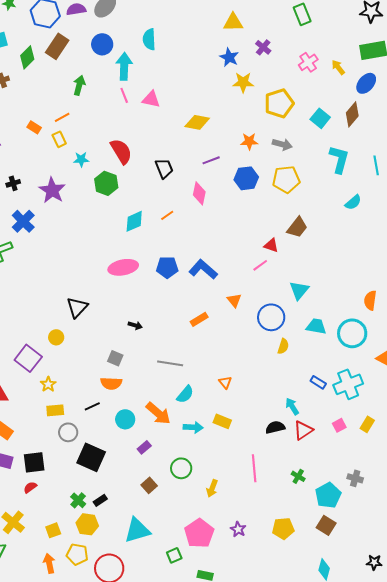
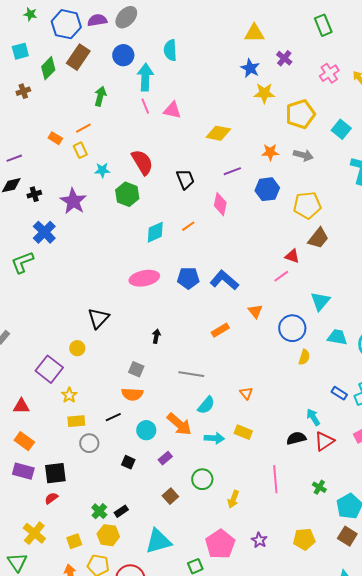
yellow pentagon: (286, 179) -> (307, 205), moved
black arrow: (135, 325) -> (156, 336), turned -96
black square: (91, 457) -> (128, 462), moved, size x0.5

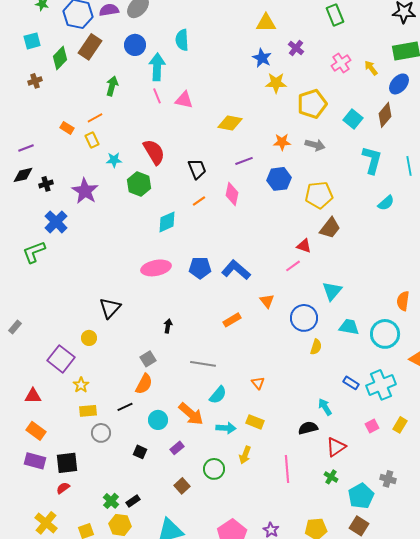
orange line: (188, 226) -> (199, 201), moved
gray square: (136, 369) -> (148, 359), turned 35
orange semicircle: (132, 394) -> (144, 384), turned -65
red triangle: (324, 441) -> (336, 447), moved
yellow arrow: (233, 499) -> (245, 455), moved

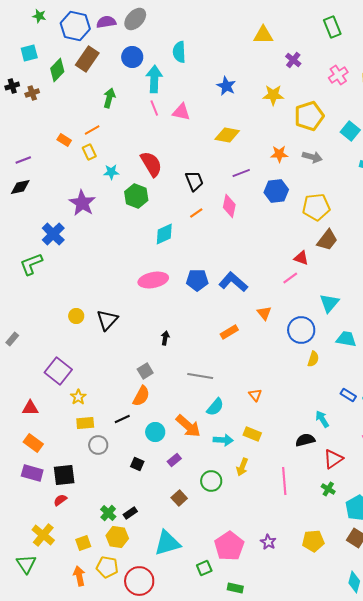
blue star: (262, 58) -> (226, 86), moved
black cross: (46, 184) -> (12, 86), moved
yellow circle: (89, 338) -> (76, 316), moved

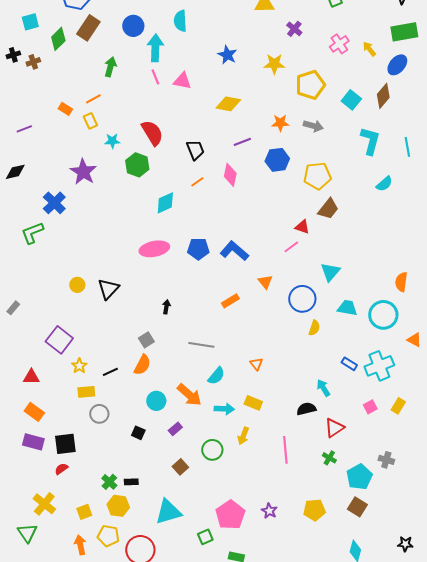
black diamond: (20, 187) -> (15, 172), moved
black line: (122, 419) -> (110, 372), moved
black rectangle: (130, 513) -> (131, 482), turned 32

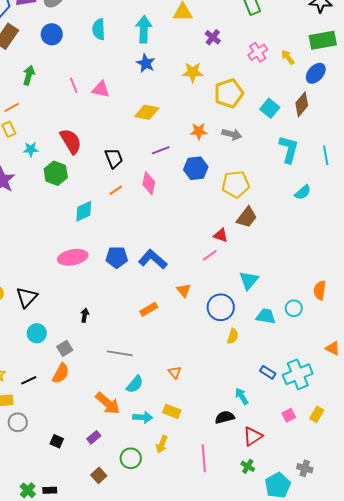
cyan arrow: (155, 48) -> (144, 29), moved
cyan circle: (383, 315) -> (294, 308), moved, size x0.6
cyan circle: (156, 401) -> (37, 333), moved

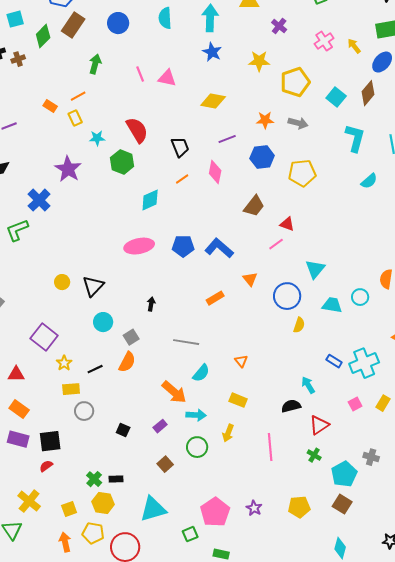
brown trapezoid: (247, 217) -> (254, 206), moved
cyan arrow: (143, 417) -> (196, 415), moved

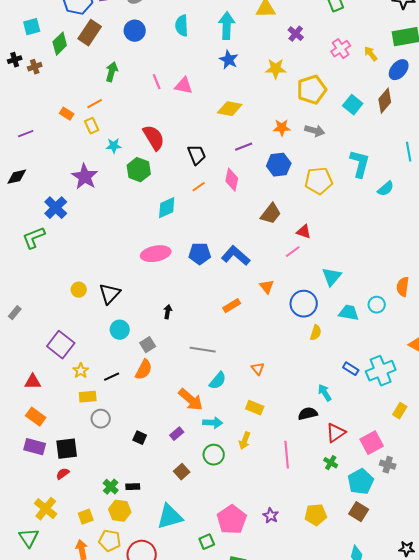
cyan L-shape: (355, 138) -> (360, 164), moved
pink square: (355, 404) -> (372, 443), moved, size x1.6

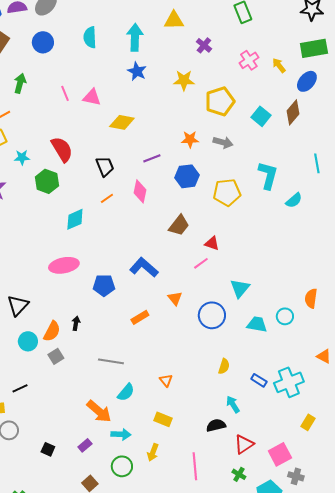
yellow diamond: (230, 109) -> (122, 122), moved
blue pentagon: (200, 254) -> (104, 285), moved
yellow semicircle: (316, 333) -> (224, 366), moved
orange semicircle: (144, 370) -> (52, 331), moved

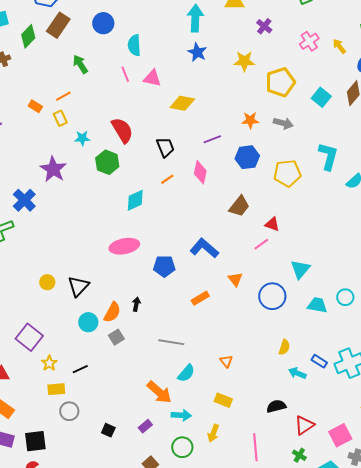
cyan semicircle: (90, 37) -> (134, 45), moved
green arrow: (20, 83) -> (80, 64), turned -48
cyan arrow: (233, 404) -> (297, 373), moved, turned -36

